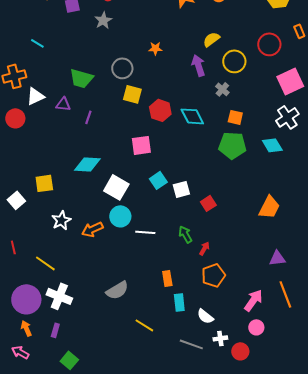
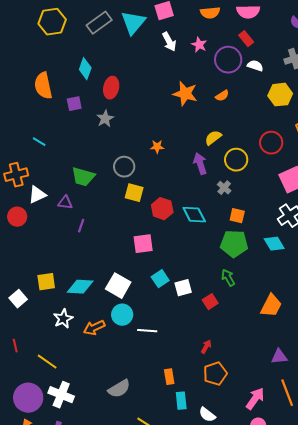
purple line: (88, 117) -> (81, 226), moved
cyan diamond: (87, 164) -> (80, 287), moved
green arrow: (185, 234) -> (228, 278), moved

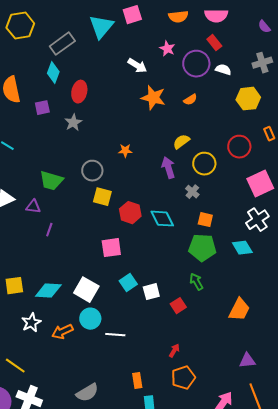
gray rectangle: (99, 23) -> (62, 44), moved
white arrow: (169, 42) -> (137, 66), moved, turned -30

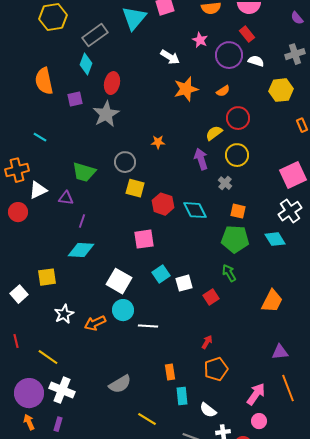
orange star: (153, 98) -> (186, 89), turned -30
gray star: (73, 123) -> (106, 114), size x1.5
red circle: (239, 147) -> (238, 118), moved
cyan diamond: (48, 291) -> (81, 250), moved

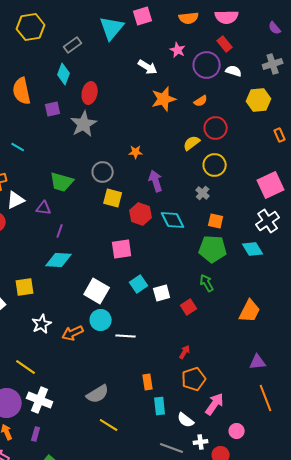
gray rectangle: (95, 35) -> (73, 45), size x0.7
purple arrow: (201, 159) -> (156, 181), moved
pink arrow: (256, 394) -> (215, 404), moved
yellow line: (147, 419) -> (109, 425), moved

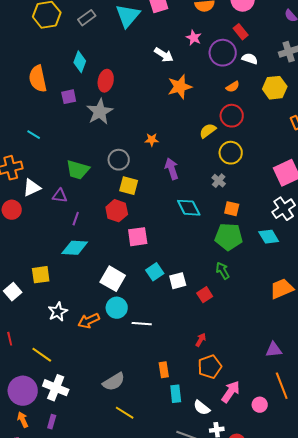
gray rectangle: (73, 45) -> (87, 18), moved
orange semicircle: (201, 101) -> (233, 87), moved
red hexagon: (141, 214) -> (117, 211), moved
orange trapezoid: (250, 311) -> (282, 289), moved, turned -140
pink circle: (237, 431) -> (260, 405), moved

